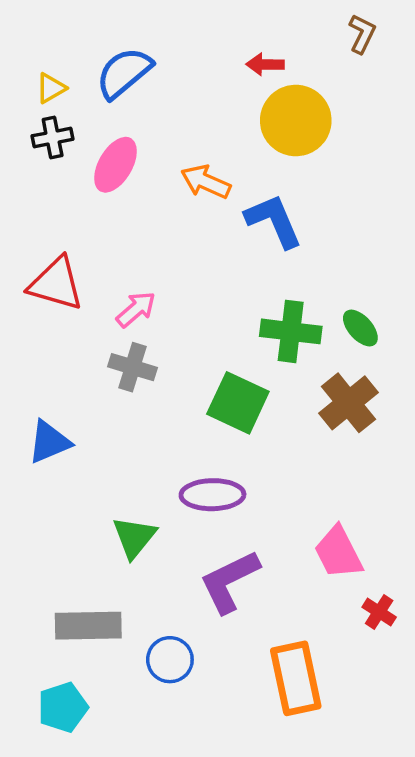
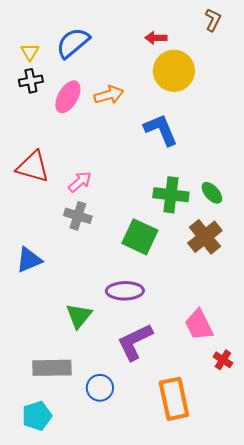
yellow triangle: (51, 88) -> (30, 52), turned -30
orange arrow: (206, 182) -> (109, 95), moved, turned 140

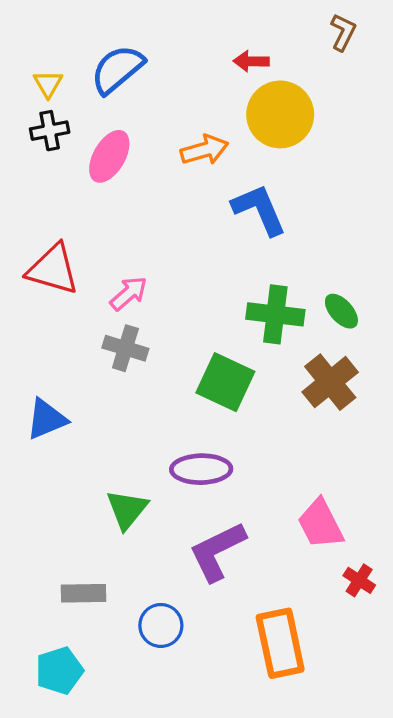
orange arrow: (109, 95) -> (204, 150), moved
gray rectangle: (52, 368) -> (83, 593), size x0.7

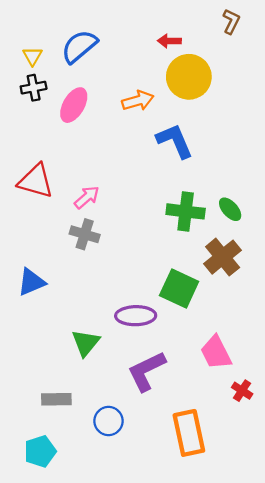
green square: (225, 382) -> (179, 289), moved

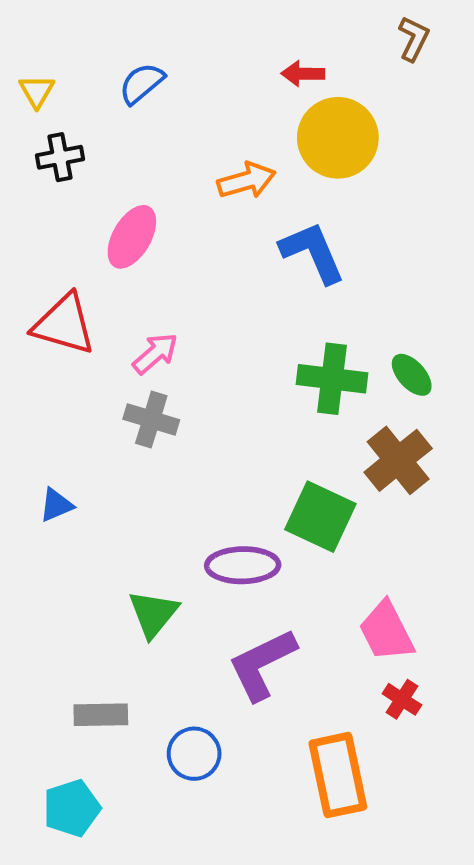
blue semicircle: (79, 46) -> (142, 83), size x0.7
yellow triangle: (32, 56) -> (37, 91), moved
pink ellipse: (74, 105) -> (132, 237), moved
blue triangle: (31, 282) -> (56, 505), size x0.7
red cross: (242, 391) -> (402, 699), moved

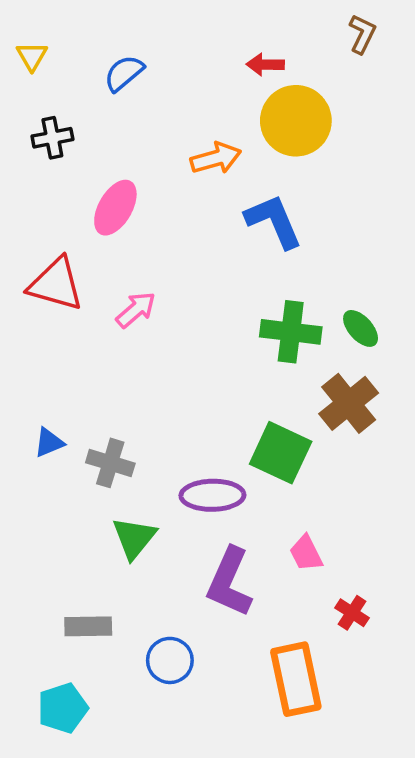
yellow triangle: (37, 91) -> (32, 56), moved
gray cross: (151, 420) -> (110, 463), moved
pink trapezoid: (386, 631) -> (306, 553), moved, size x0.7
purple L-shape: (262, 664) -> (229, 582), turned -40

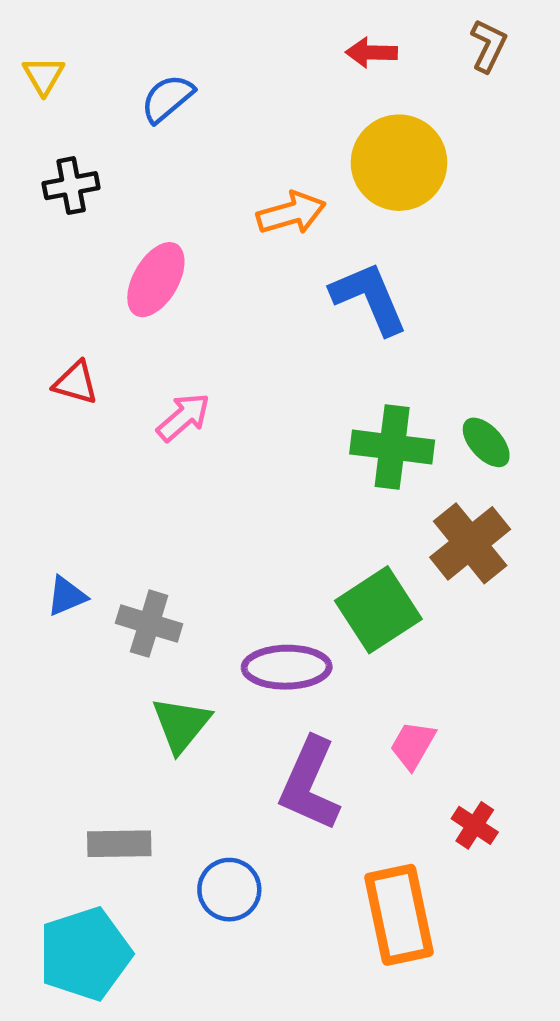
red arrow: (265, 65) -> (371, 53), moved
red triangle: (56, 284) -> (76, 383), size x0.6
green square: (281, 453) -> (378, 610), turned 32
pink trapezoid: (306, 553) -> (413, 745), turned 57
cyan pentagon: (63, 708) -> (85, 954), size x1.4

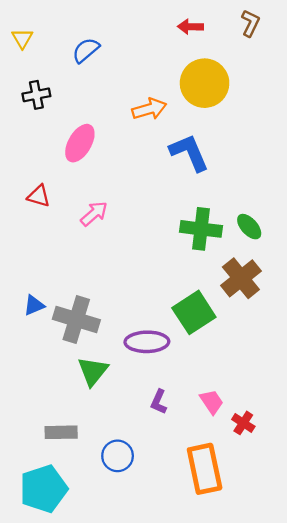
gray cross: (149, 624) -> (76, 319), size x1.4
pink trapezoid: (413, 745) -> (212, 402), moved, turned 116
purple L-shape: (310, 784) -> (159, 402), size x0.5

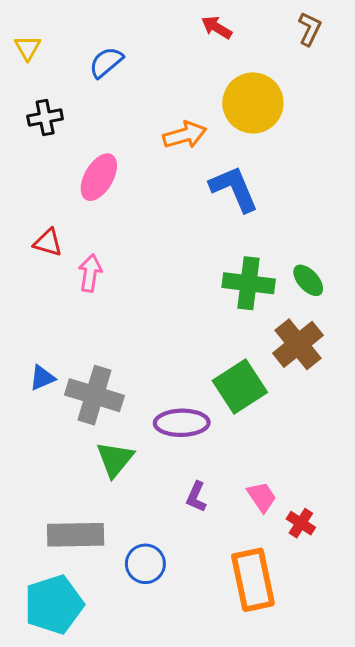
red arrow: (190, 27) -> (217, 27), moved, turned 30
pink arrow: (94, 214) -> (90, 273), moved, turned -40
gray rectangle: (61, 432) -> (76, 535), size x1.4

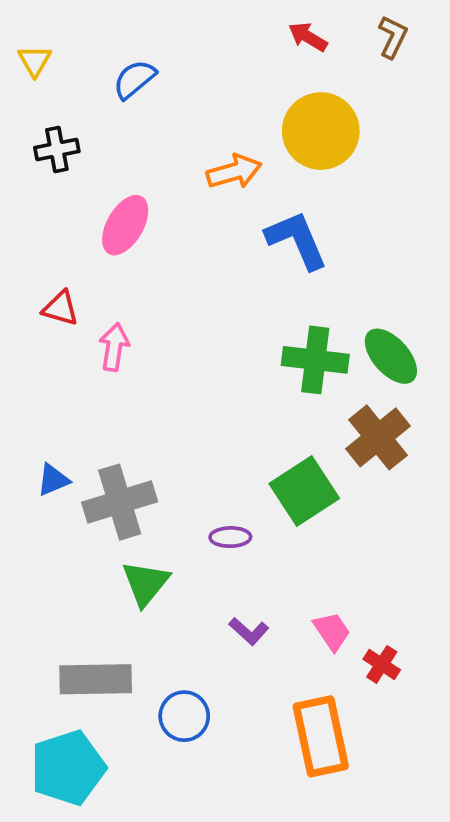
red arrow: (217, 27) -> (308, 37), moved
green ellipse: (308, 280) -> (391, 356), size x1.4
gray cross: (94, 395) -> (120, 502), turned -34
purple ellipse: (182, 423) -> (230, 537), size x0.6
purple L-shape: (196, 497) -> (249, 631), turned -72

